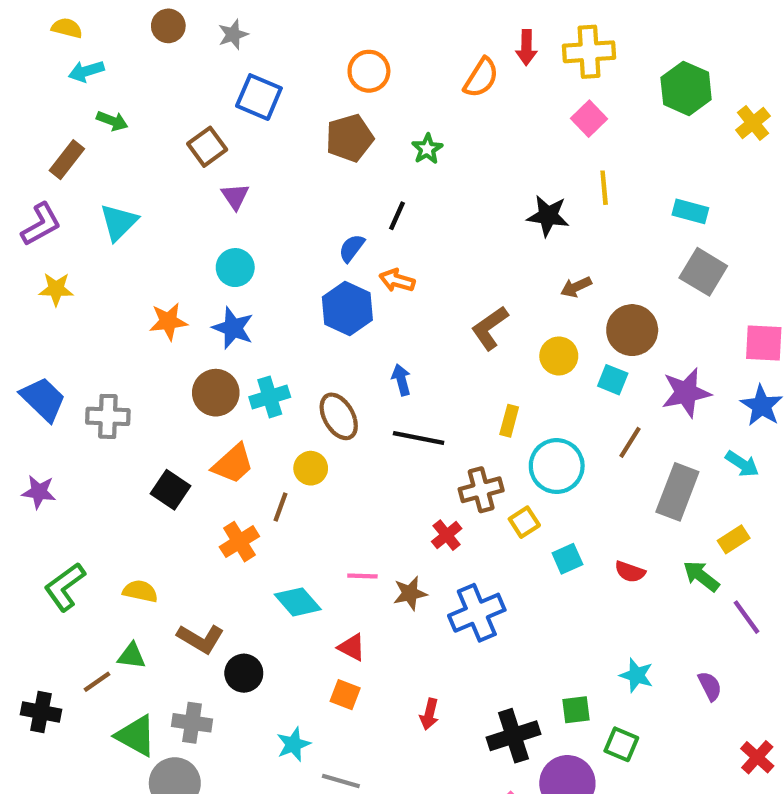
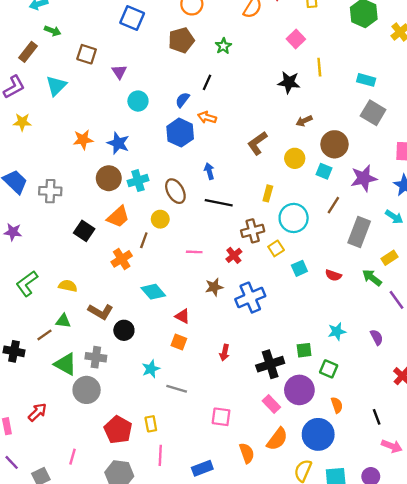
pink square: (589, 119) -> (296, 39), moved
brown square: (207, 147) -> (87, 54), moved, turned -36
cyan circle: (235, 268) -> (138, 101), moved
pink line: (362, 576) -> (194, 252), moved
cyan star: (636, 675) -> (337, 331), turned -30

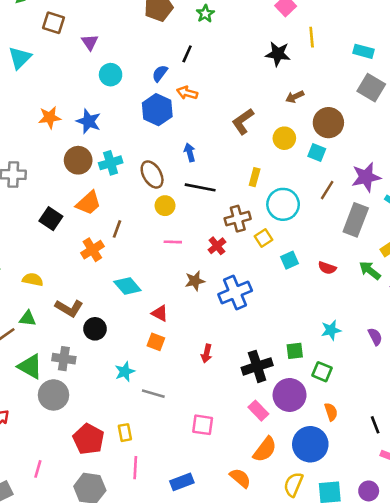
purple star: (364, 178) -> (366, 177), moved
yellow circle: (160, 219) -> (165, 206), moved
orange semicircle: (247, 453) -> (240, 478), moved, turned -30

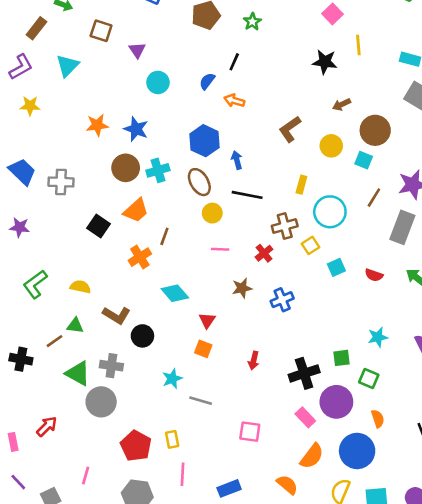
blue hexagon: (157, 110) -> (205, 141), moved
blue cross: (235, 293) -> (282, 300), size x0.7
red triangle: (160, 313) -> (207, 320), turned 36

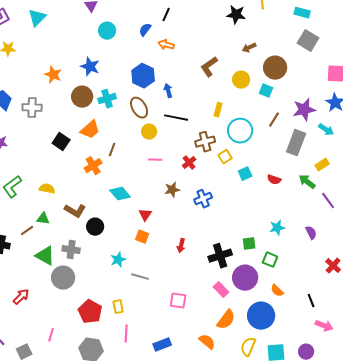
orange star: (97, 125) -> (53, 75), moved, turned 30
orange semicircle: (378, 419) -> (277, 291), turned 152

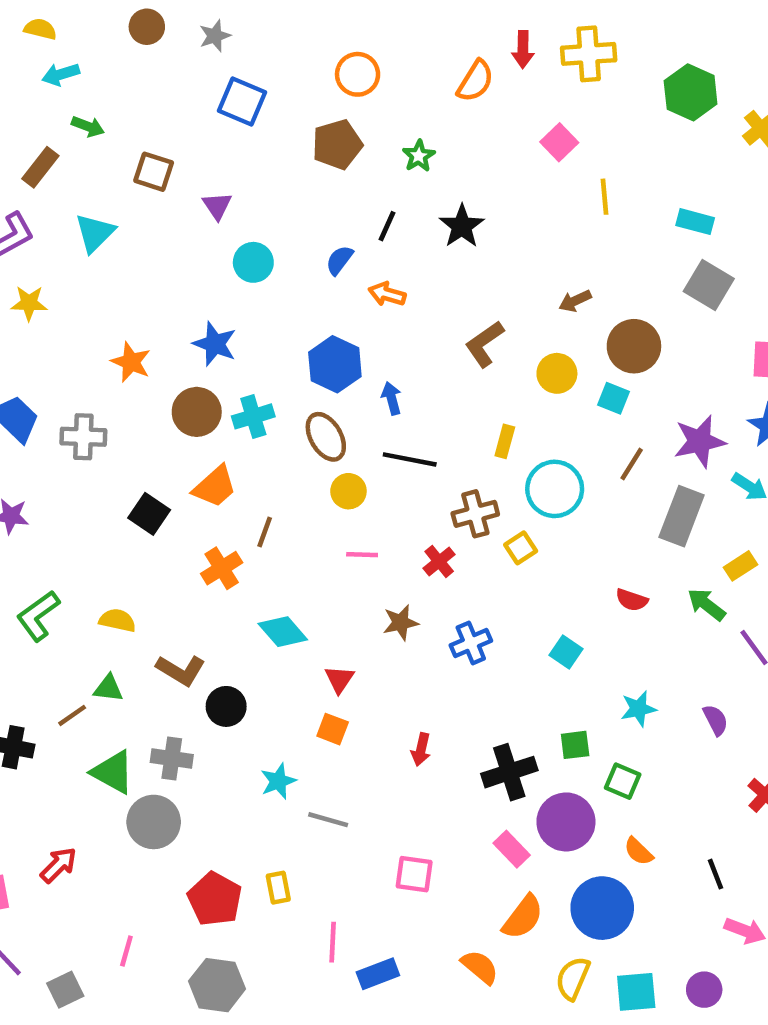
black star: (236, 15) -> (462, 226), moved, turned 30
cyan square: (245, 174) -> (566, 652), moved, turned -32
pink line: (126, 334) -> (333, 942), moved

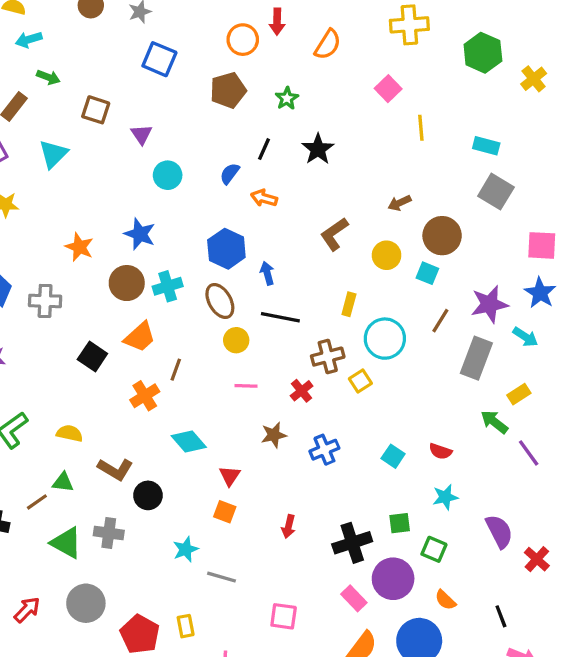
red arrow: (523, 49) -> (277, 22), moved
red semicircle: (632, 600) -> (440, 451), moved
purple semicircle: (716, 720) -> (499, 531), moved, size x1.5
gray circle: (154, 822) -> (86, 603), moved

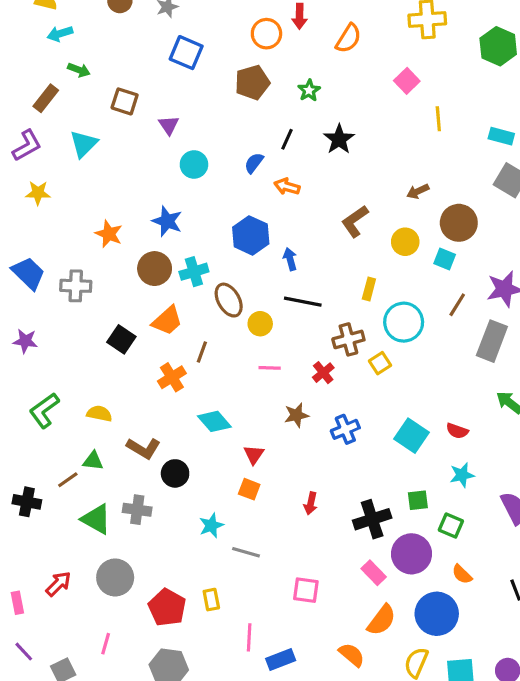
brown ellipse: (220, 301) -> (229, 300), moved
cyan square: (393, 456) -> (412, 436), size x1.5

